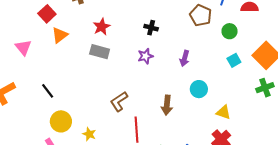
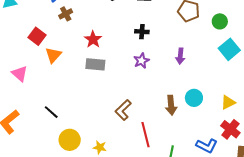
cyan square: (234, 60) -> (229, 49), size x1.5
cyan circle: (199, 89) -> (194, 98), moved
yellow triangle: (223, 112) -> (228, 102), turned -35

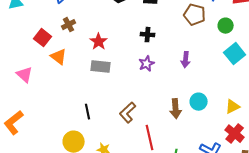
brown cross: (66, 14) -> (69, 25), moved
orange triangle: (53, 55) -> (59, 57), turned -36
black line: (51, 112) -> (88, 112), moved, turned 35

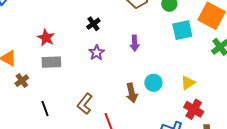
brown cross: (69, 25) -> (22, 81), moved
black cross: (148, 35) -> (93, 24), turned -32
cyan square: (235, 54) -> (182, 30), turned 35

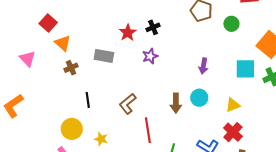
cyan square: (182, 30) -> (245, 69), moved
red star: (46, 38) -> (128, 33), moved
purple arrow: (135, 43) -> (203, 66), moved

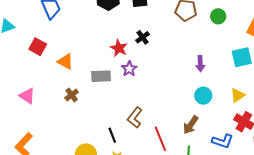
red square: (48, 23) -> (38, 47), moved
orange triangle: (63, 43) -> (65, 62), moved
purple star: (150, 56) -> (129, 69), moved
black line: (88, 100) -> (112, 135), moved
brown arrow: (176, 103) -> (191, 125), moved, turned 48

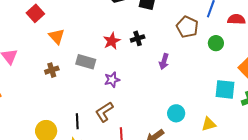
purple arrow: (200, 64) -> (164, 61), moved
purple star: (129, 69) -> (112, 80), moved

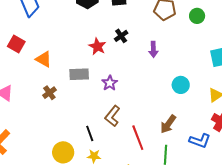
cyan circle: (176, 113) -> (181, 85), moved

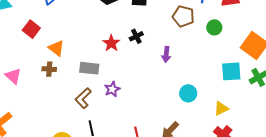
purple star: (110, 83) -> (112, 89), moved
brown cross: (49, 93) -> (49, 69), moved, turned 32
brown L-shape: (112, 116) -> (83, 98), moved

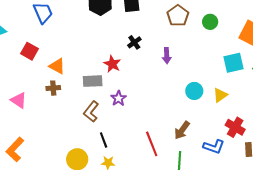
brown pentagon: (183, 16) -> (178, 16), turned 30
red star: (111, 43) -> (112, 64), moved
yellow triangle: (221, 108) -> (220, 95), moved

